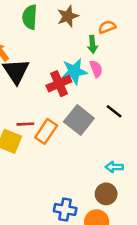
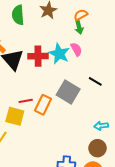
green arrow: (92, 44) -> (79, 27), moved
cyan star: (74, 71) -> (59, 54), turned -30
red cross: (59, 84) -> (38, 56), moved, turned 30

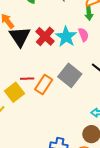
red cross: (38, 56) -> (45, 36), turned 36
yellow square: (15, 116) -> (15, 92), turned 30

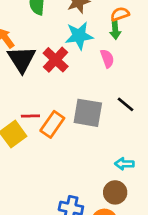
cyan star: (66, 37) -> (79, 36), moved, turned 30
gray square: (70, 75) -> (88, 113), turned -30

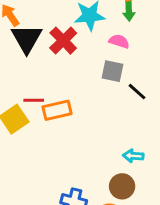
pink semicircle: (107, 58) -> (119, 41), turned -54
gray square: (88, 113) -> (112, 71), moved, size x0.7
orange rectangle: (52, 124) -> (57, 110), turned 40

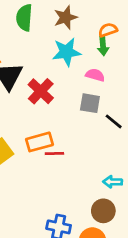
red cross: (63, 41) -> (41, 91), moved
red line: (34, 100) -> (54, 154), moved

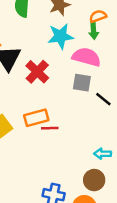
pink semicircle: (95, 75) -> (86, 57), size x1.6

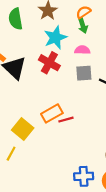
pink semicircle: (86, 57) -> (82, 50), size x0.6
red cross: (37, 72) -> (49, 63), moved

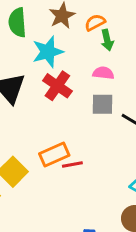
orange semicircle: (83, 12) -> (95, 22), moved
cyan star: (55, 38) -> (48, 52), moved

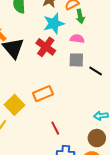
cyan star: (48, 52) -> (54, 24), moved
red line: (72, 165) -> (55, 128), moved, turned 72

